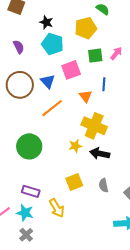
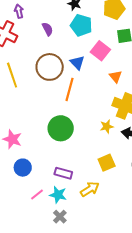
pink square: (71, 70) -> (100, 51), turned -30
orange line: (52, 108) -> (69, 89), moved, turned -35
yellow arrow: (57, 208) -> (90, 189), turned -90

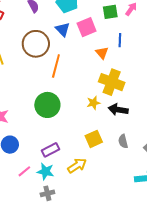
pink square: (100, 51) -> (87, 27), turned 30
blue triangle: (77, 63) -> (63, 29), moved
purple rectangle: (63, 173) -> (51, 150), turned -42
gray cross: (60, 217) -> (47, 193), turned 32

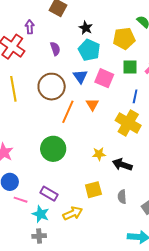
pink square: (87, 27) -> (104, 78), turned 36
orange triangle: (102, 53) -> (92, 104), moved
yellow cross: (112, 82) -> (128, 123), moved
purple rectangle: (51, 150) -> (49, 194), turned 48
pink line: (24, 171) -> (21, 200), moved, turned 48

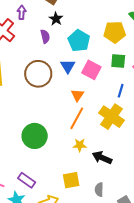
black star: (86, 28) -> (56, 19), moved
orange line: (68, 112) -> (77, 118), moved

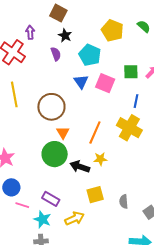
yellow pentagon: (115, 32) -> (112, 30), moved, turned 30
brown circle: (38, 74) -> (51, 107), moved
orange triangle: (77, 95) -> (63, 133), moved
black arrow: (102, 158) -> (80, 167), moved

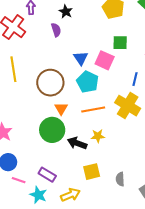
cyan pentagon: (90, 55) -> (88, 82), moved
green square: (131, 72) -> (120, 43), moved
orange line: (95, 133) -> (93, 109), turned 55

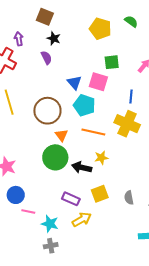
orange line: (93, 109) -> (93, 132), turned 30
purple rectangle: (47, 175) -> (71, 199), moved

